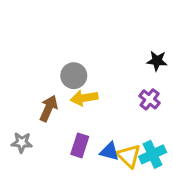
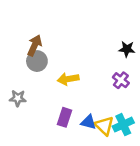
gray circle: (74, 76) -> (37, 61), moved
brown arrow: (49, 108) -> (35, 45), moved
gray star: (22, 143) -> (18, 98), moved

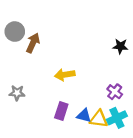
gray circle: (37, 61) -> (15, 32), moved
purple cross: (121, 80) -> (115, 92), moved
yellow triangle: (104, 126) -> (99, 119), turned -36

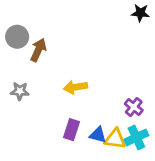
black star: (120, 46) -> (140, 13), moved
gray star: (17, 93) -> (20, 91), moved

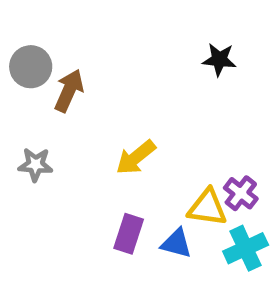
black star: (140, 13) -> (219, 60), moved
yellow arrow: (75, 87) -> (136, 157), turned -30
yellow triangle: (115, 139) -> (207, 208), moved

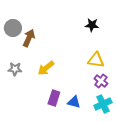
yellow arrow: (136, 157) -> (46, 68), moved
yellow triangle: (207, 208) -> (96, 60), moved

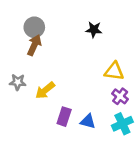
black star: (92, 25) -> (94, 30), moved
gray circle: (13, 28) -> (34, 27), moved
yellow arrow: (46, 68) -> (45, 90), moved

